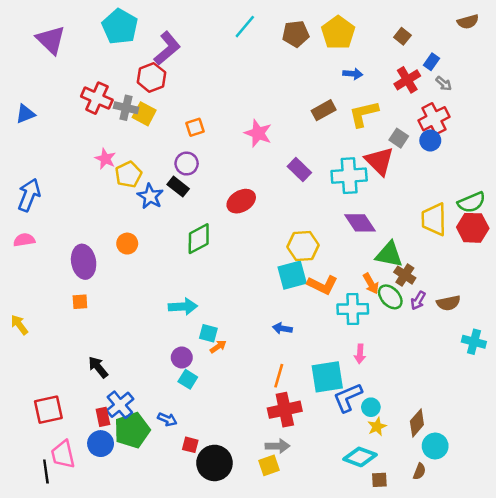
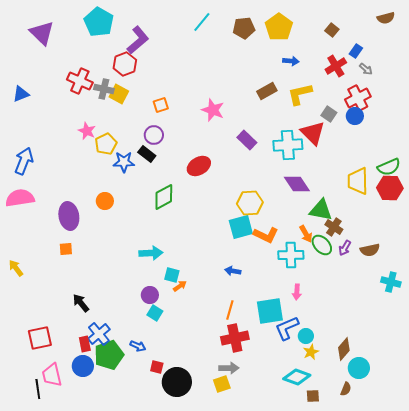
blue star: (150, 196) -> (124, 162), turned -30
pink semicircle: (24, 240) -> (20, 198), size x1.6

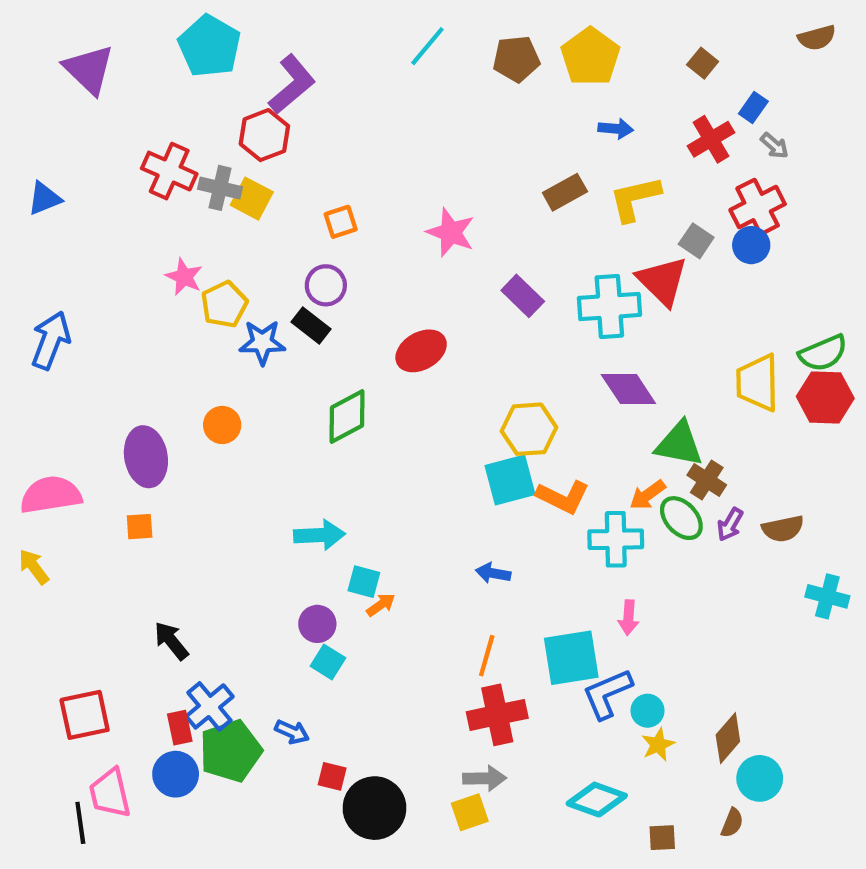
pink semicircle: (20, 198) -> (51, 495), moved
orange arrow: (306, 234) -> (648, 495), turned 84
cyan diamond: (297, 377) -> (597, 800), moved

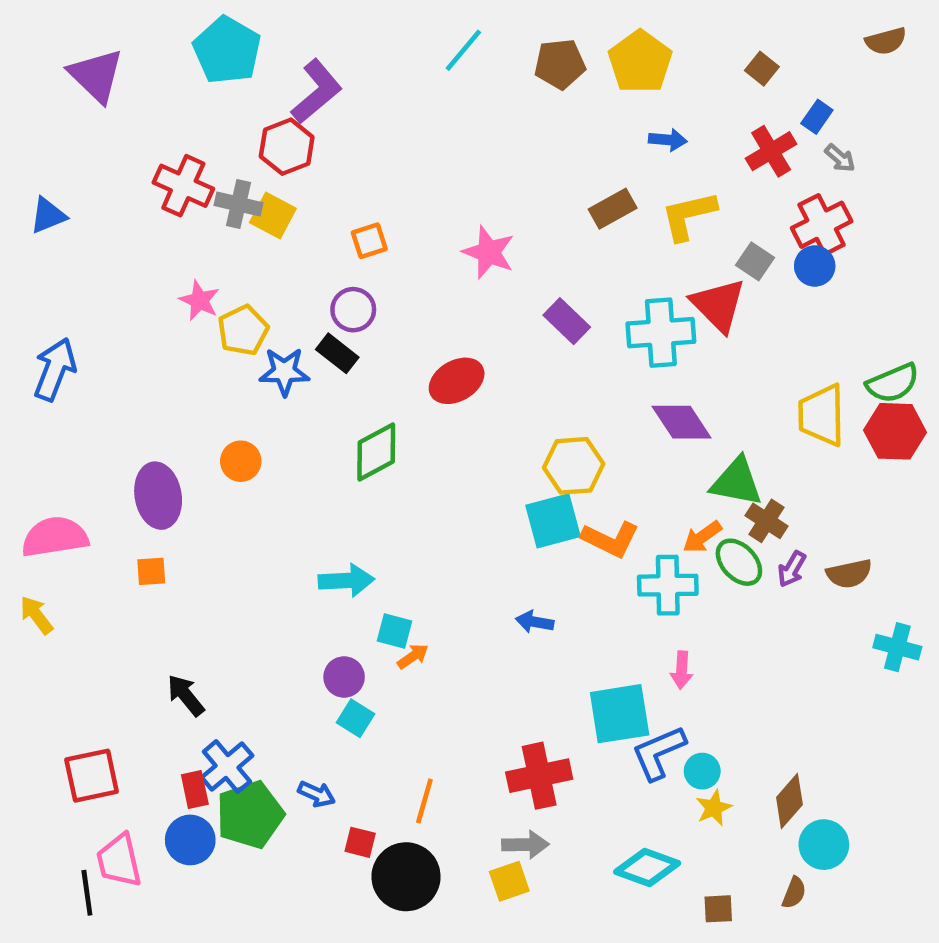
orange line: (487, 656) -> (424, 801), moved

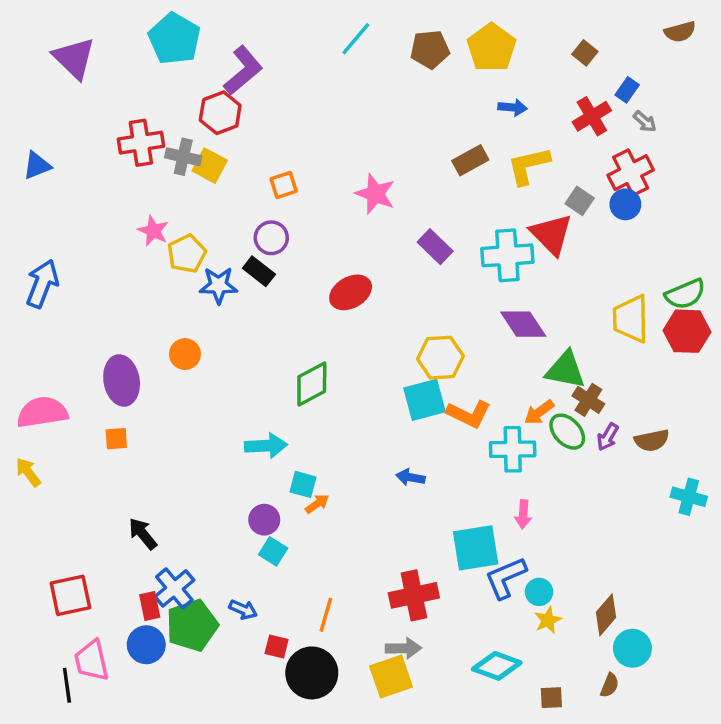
red cross: (183, 186) -> (141, 143), turned -33
green diamond: (376, 452) -> (312, 384), moved
yellow square: (509, 881) -> (391, 676), size x1.4

